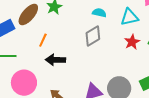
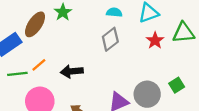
orange line: (43, 40) -> (39, 65), moved, turned 32

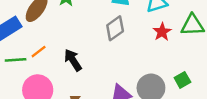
black arrow: (72, 71) -> (73, 60), turned 60

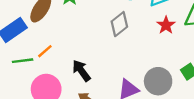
black arrow: (73, 60) -> (81, 71), moved

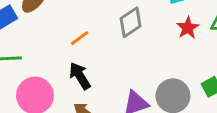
orange line: (45, 51) -> (80, 38), moved

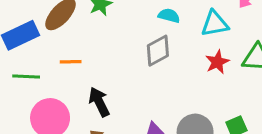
orange line: (80, 38) -> (71, 62), moved, turned 30

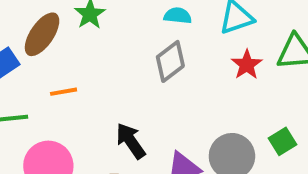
black arrow: (99, 102) -> (131, 141), moved

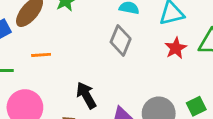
gray diamond: (170, 61) -> (121, 40), turned -36

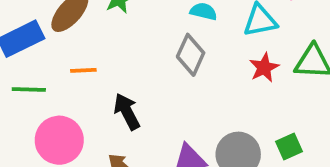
black arrow: (86, 95) -> (127, 112), moved

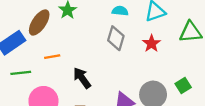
red star: (264, 68) -> (152, 44), moved

